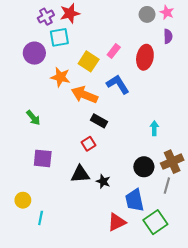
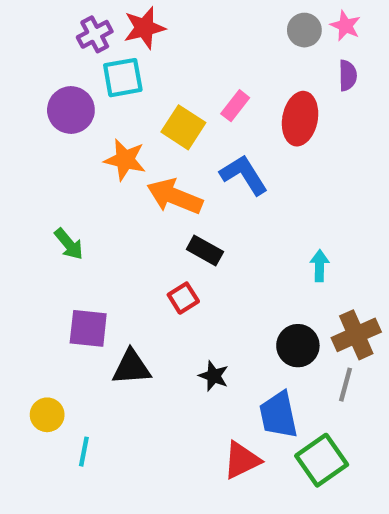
black triangle: (80, 174) -> (131, 367), moved

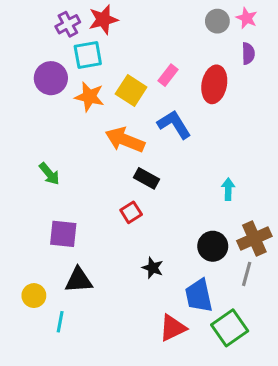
orange star: (125, 160) -> (89, 97), moved
black triangle: (131, 367) -> (79, 280), moved

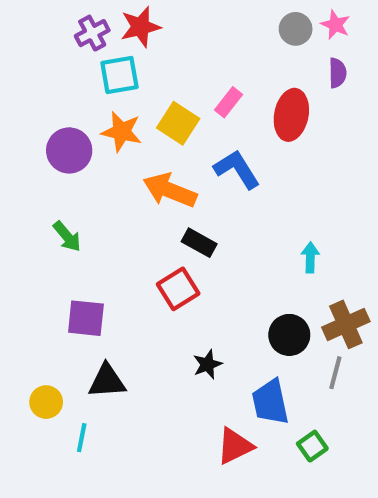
purple circle: (51, 78) -> (69, 150), moved
red square: (131, 212) -> (178, 289), size x1.4
black star: (153, 268) -> (208, 364), turned 30
green square: (230, 328) -> (312, 446), size x0.6

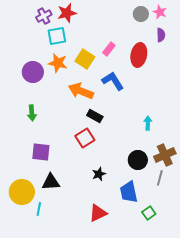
green arrow: (67, 236) -> (32, 113), turned 35
yellow circle: (46, 402) -> (22, 192), size x1.6
red triangle: (235, 446) -> (98, 213), moved

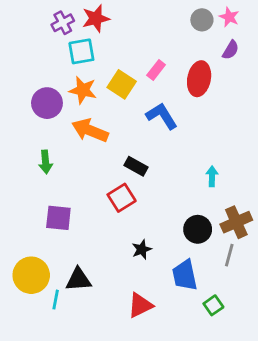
purple semicircle: (161, 35) -> (231, 50), turned 32
orange arrow: (81, 91) -> (90, 130), moved
black triangle: (51, 182) -> (79, 280), moved

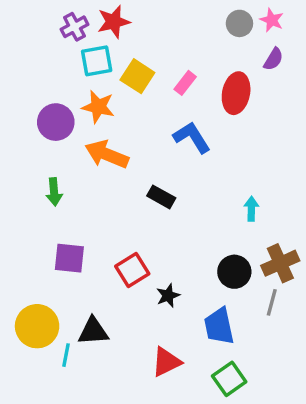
yellow square: (122, 84) -> (137, 76), moved
red square: (122, 198) -> (132, 270), moved
green square: (213, 305) -> (229, 379), moved, size x1.4

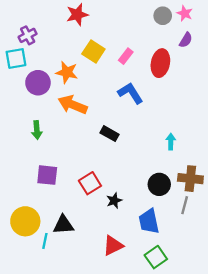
purple cross: (74, 27) -> (28, 35), moved
cyan square: (97, 61) -> (16, 58), moved
brown cross: (280, 263) -> (190, 179), turned 30

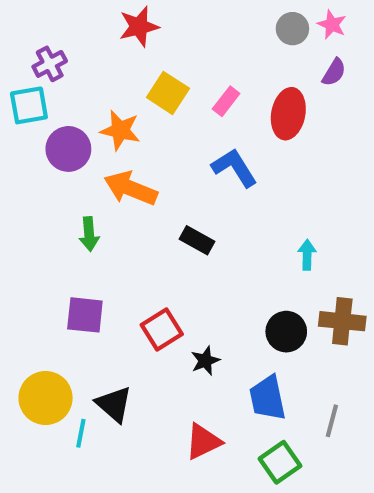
green arrow: (37, 130) -> (89, 234), moved
gray line: (185, 205) -> (332, 421), moved
black triangle: (63, 225) -> (114, 404), turned 45

